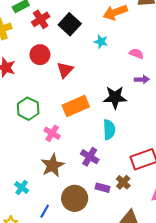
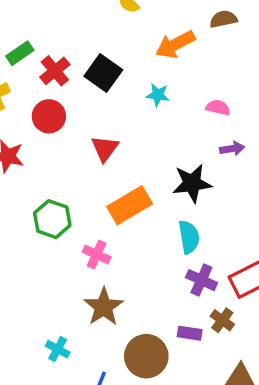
red circle: (40, 55) -> (49, 116), moved
purple cross: (90, 157) -> (201, 280), moved

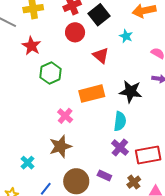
red circle: (49, 116) -> (75, 32), moved
red triangle: (105, 148) -> (101, 56), moved, turned -42
green hexagon: (52, 219) -> (50, 73), moved
brown cross: (222, 320) -> (134, 182), moved

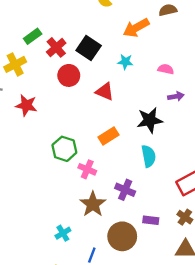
green hexagon: (50, 73) -> (64, 149), moved
orange rectangle: (92, 94) -> (108, 136), size x0.7
purple cross: (120, 148) -> (125, 190), moved
cyan cross: (28, 163) -> (63, 233), turned 32

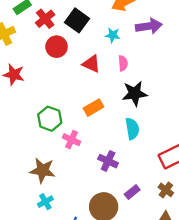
pink semicircle: (166, 69) -> (123, 63), moved, turned 72
purple arrow: (176, 96) -> (149, 26), moved, size x1.6
brown star: (93, 204) -> (43, 170), moved, turned -30
purple rectangle: (151, 220) -> (132, 192), turned -48

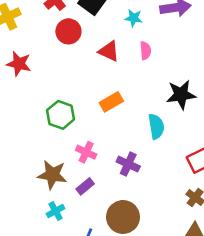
black star: (135, 93) -> (181, 95), moved
pink cross: (72, 140) -> (86, 152), moved
purple rectangle: (132, 192) -> (85, 186), moved

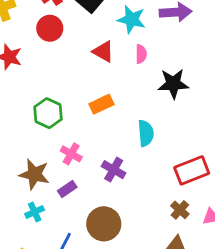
cyan star: (134, 18) -> (132, 19), size x1.5
red circle: (68, 31) -> (50, 28), moved
black star: (181, 95) -> (173, 84), moved

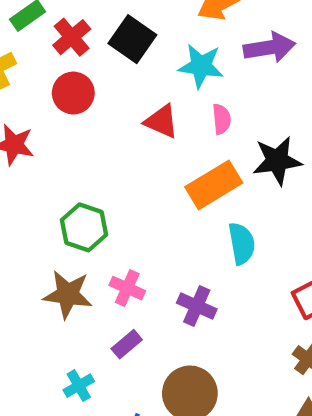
orange rectangle: (101, 104) -> (214, 185), moved, size x1.4
brown star: (34, 174) -> (68, 294), moved

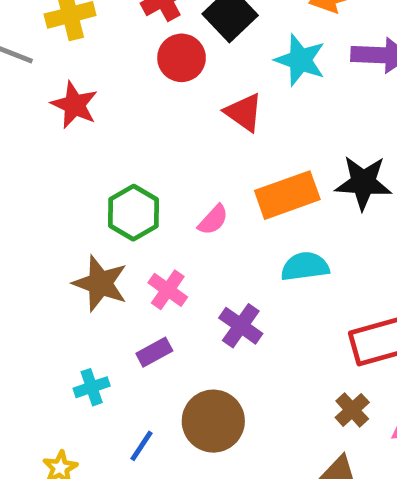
red circle: (73, 93) -> (182, 58), moved
pink semicircle: (222, 119) -> (213, 220), moved, turned 36
cyan semicircle: (242, 243) -> (305, 266), turned -99

